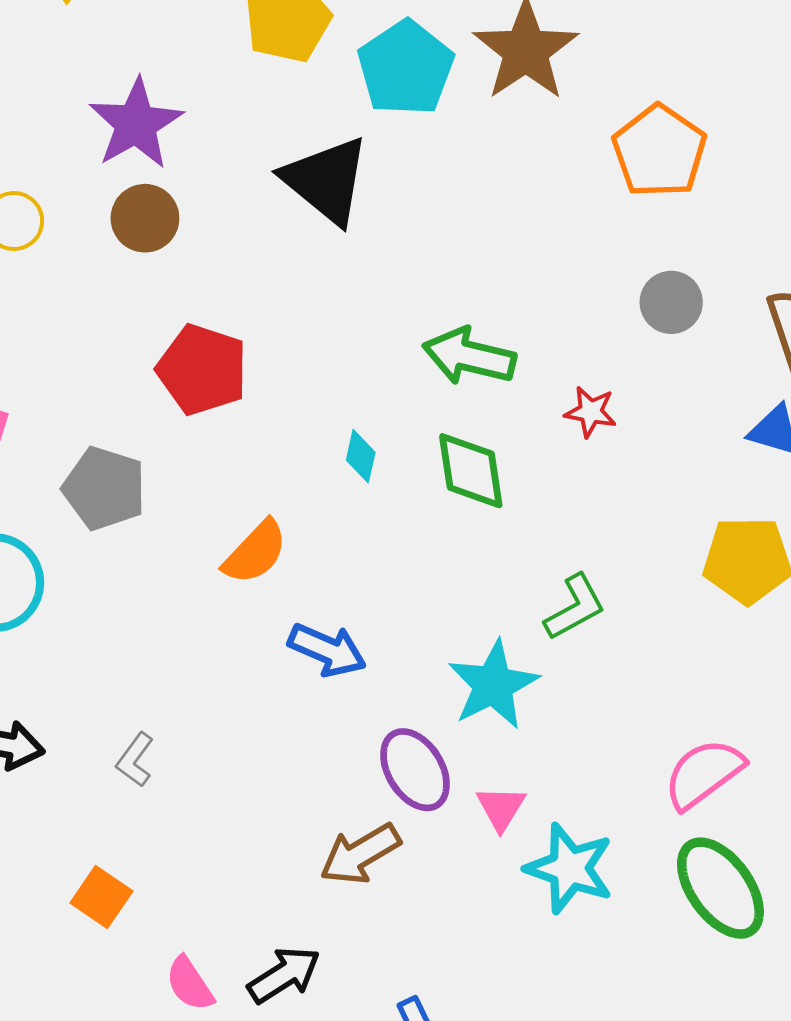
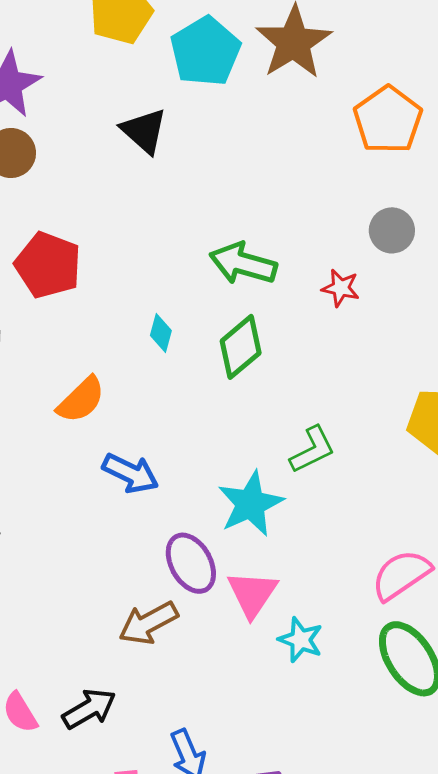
black triangle: (326, 180) -> (144, 131), size x0.7
red star: (591, 412) -> (341, 288), moved
green diamond: (471, 471) -> (241, 347), turned 56
pink triangle: (501, 808) -> (252, 594), size x1.4
cyan star: (570, 868) -> (300, 640), size x0.7

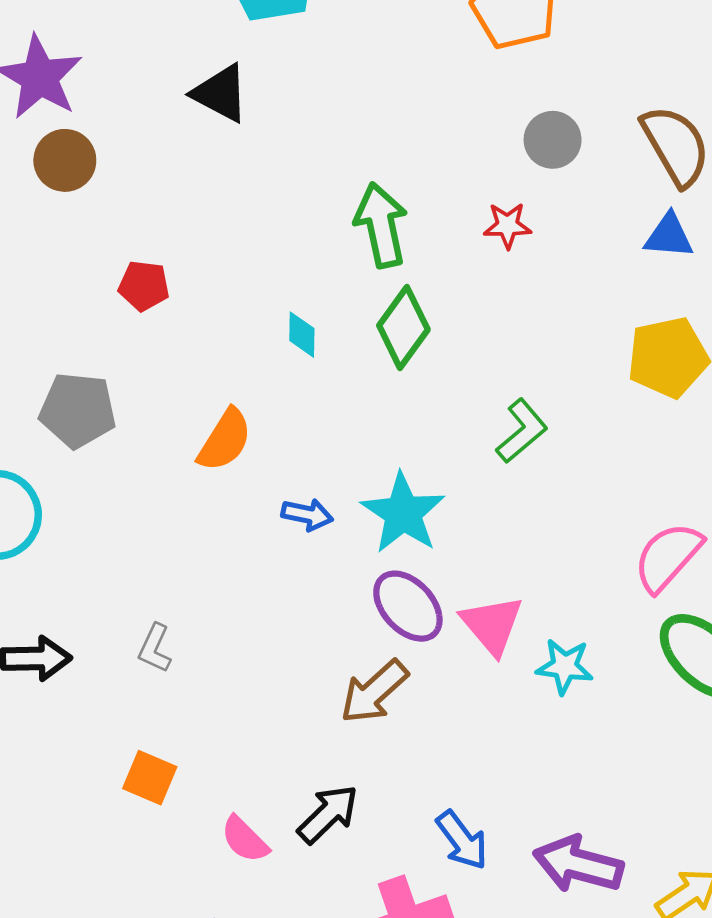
green arrow: (243, 264) -> (381, 225), turned 76
red pentagon: (48, 265) -> (144, 286), size x0.6
blue arrow: (131, 473) -> (307, 515), size x0.7
cyan star: (250, 504) -> (403, 513), moved

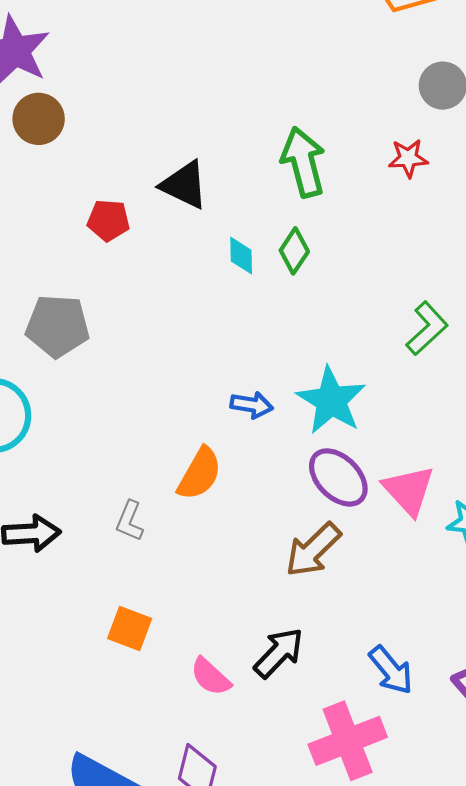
black triangle: (221, 93) -> (184, 185), moved
green diamond: (403, 327) -> (294, 251), moved, size x0.7
orange semicircle: (225, 440) -> (200, 474), moved

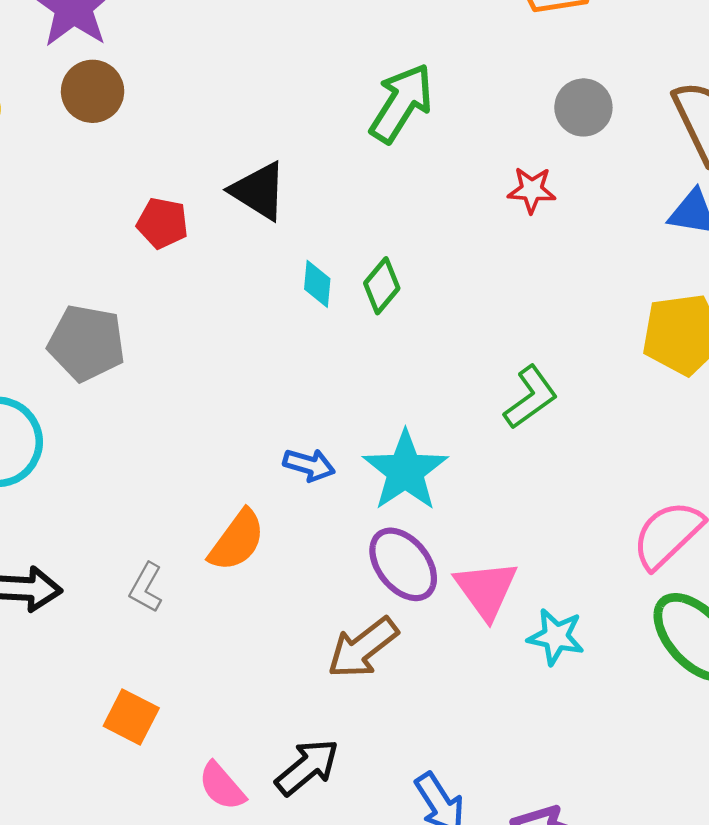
green arrow: (303, 162) -> (401, 103), moved, turned 40

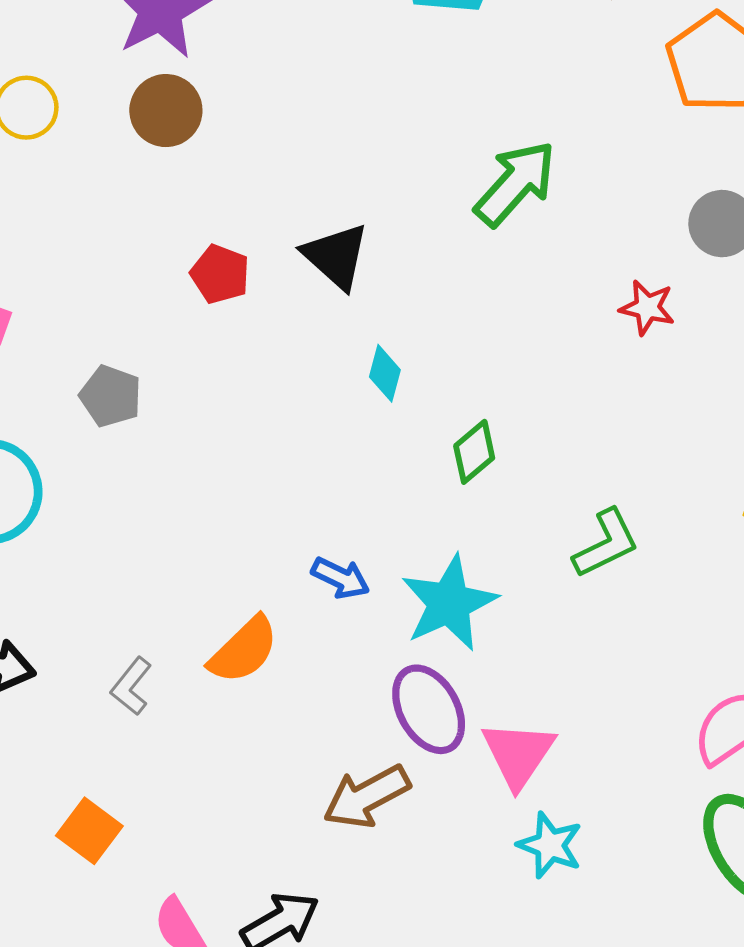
green diamond: (382, 286) -> (474, 452), moved
gray pentagon: (87, 343) -> (111, 396), size x0.7
cyan star: (556, 637) -> (550, 845), moved

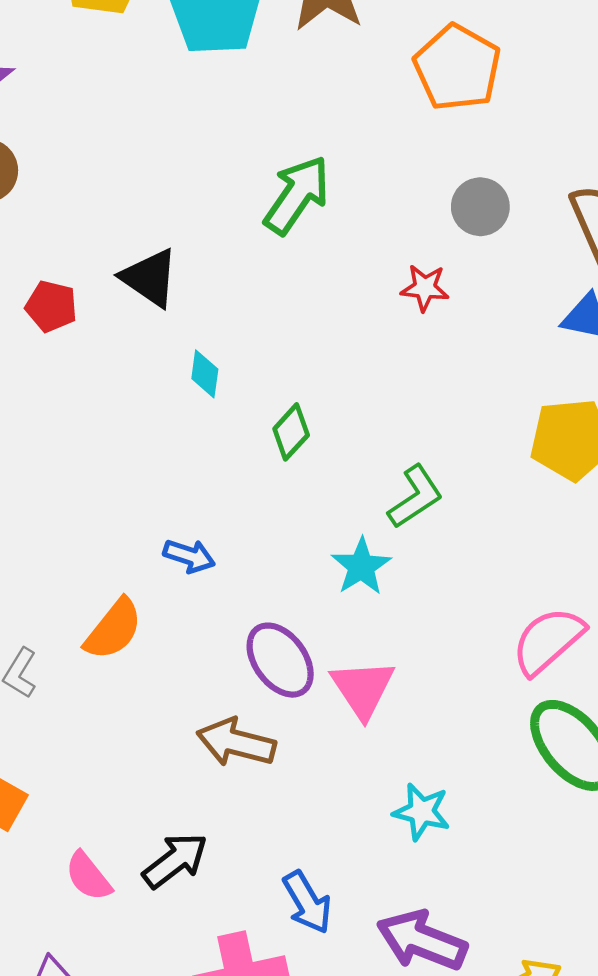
cyan star: (449, 603) -> (361, 566), moved, size x0.7
brown arrow: (367, 797) -> (236, 742), turned 50
cyan star: (550, 845) -> (422, 812), moved

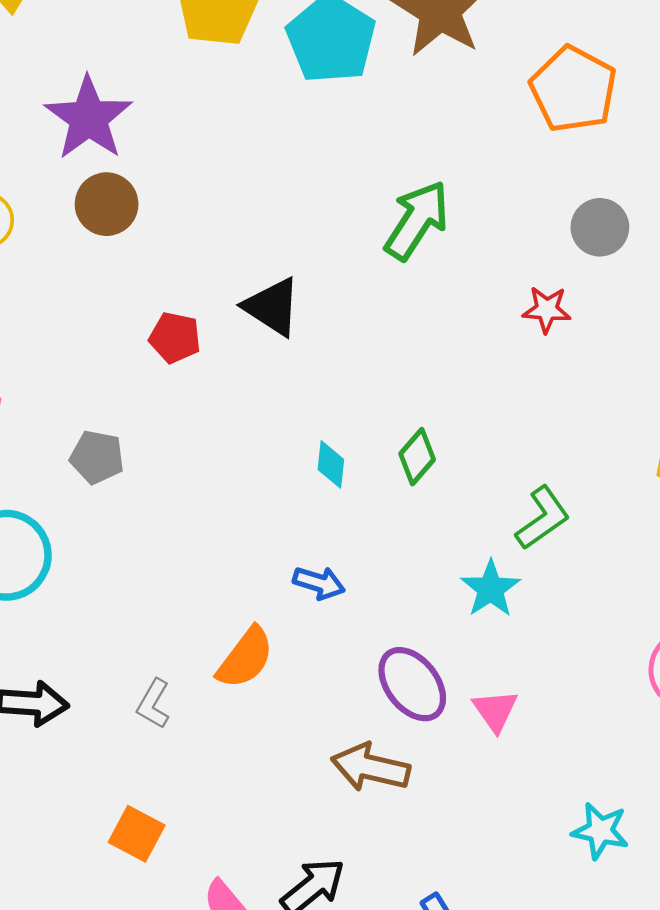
cyan diamond: (205, 374) -> (331, 464), moved
pink triangle: (363, 689) -> (495, 711), size x0.7
cyan star: (422, 812) -> (600, 831), moved

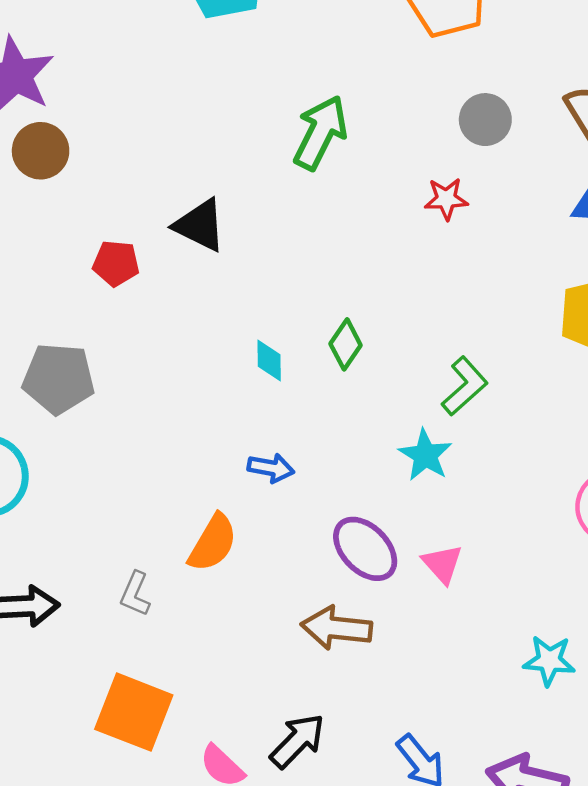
gray pentagon: (97, 457) -> (59, 379), size x1.5
orange square: (137, 834) -> (134, 712), size x1.6

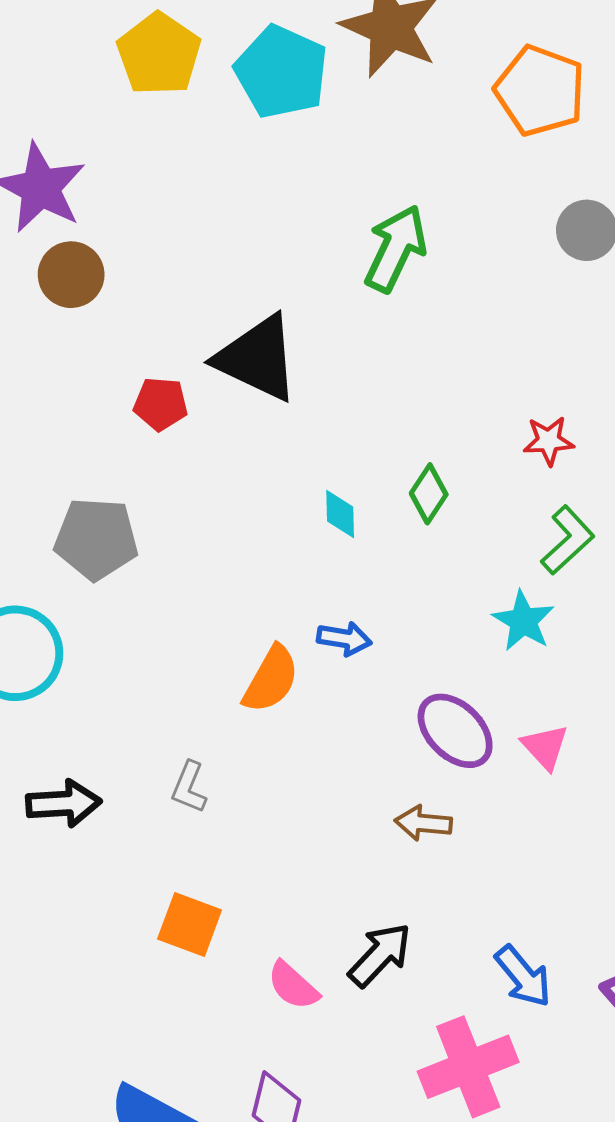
red star: (446, 199) -> (549, 441), moved
black triangle: (200, 225) -> (257, 358), size x1.4
orange semicircle: (213, 543) -> (271, 679), moved
brown arrow: (336, 628) -> (423, 823), size x0.7
orange square: (134, 712) -> (190, 924), size x0.7

